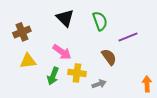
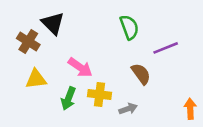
black triangle: (65, 18) -> (53, 23), moved
brown cross: (22, 32) -> (28, 41), turned -36

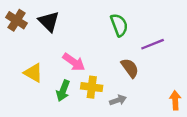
brown cross: (28, 41) -> (17, 20), moved
yellow triangle: (36, 79) -> (33, 73), turned 36

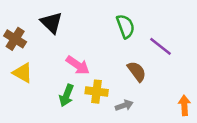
brown cross: (17, 20) -> (15, 39), moved
purple line: (153, 44) -> (161, 46), turned 60
yellow triangle: (33, 73) -> (23, 73), moved

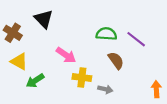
green semicircle: (125, 26) -> (106, 34), moved, turned -66
green arrow: (66, 95) -> (35, 81), moved, turned 36
gray arrow: (124, 105) -> (105, 89), turned 32

